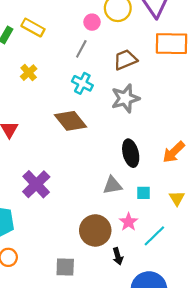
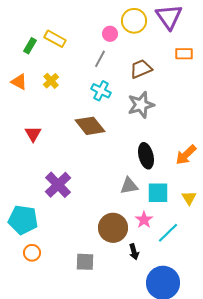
orange rectangle: (172, 44) -> (184, 54), size x0.6
cyan square: (144, 193) -> (158, 193), size x1.6

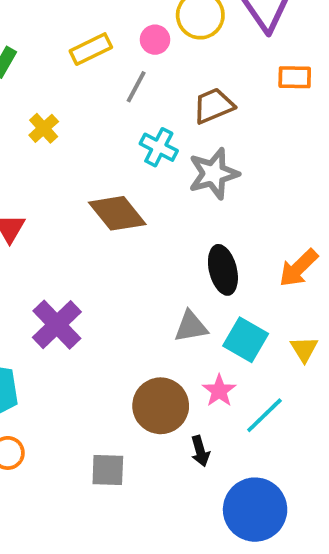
yellow rectangle: (55, 39) -> (91, 49), moved, turned -55
cyan cross: (101, 91) -> (159, 147), moved
cyan square: (158, 193) -> (246, 340), turned 30

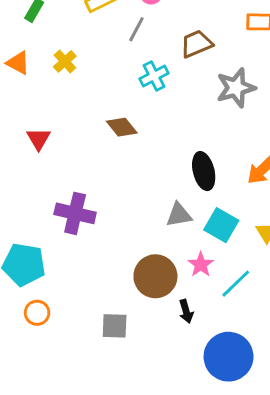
cyan cross: (159, 147) -> (154, 76), turned 36
gray star: (214, 174) -> (236, 88), moved
brown diamond: (117, 213) -> (122, 127), size x0.7
purple cross: (57, 325) -> (75, 213), turned -33

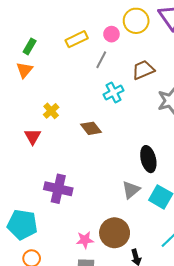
yellow cross: (65, 61) -> (51, 111), moved
orange triangle: (18, 63) -> (24, 70), moved, turned 42
gray triangle: (179, 215) -> (131, 190), turned -30
pink star: (201, 265) -> (85, 240), moved, turned 30

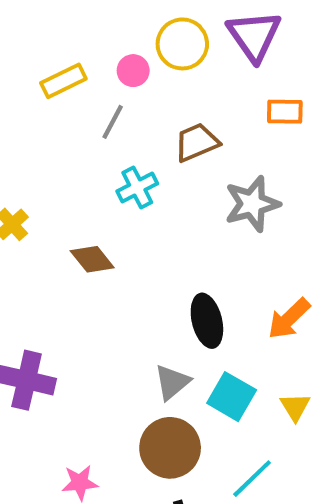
brown circle: (115, 233) -> (170, 448), moved

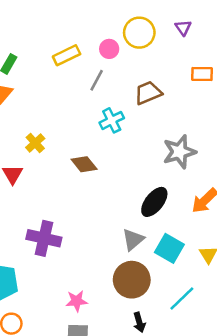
purple triangle: (254, 36) -> (183, 28), size x0.5
gray star: (252, 204) -> (179, 152), moved
black ellipse: (207, 321) -> (154, 202), turned 52

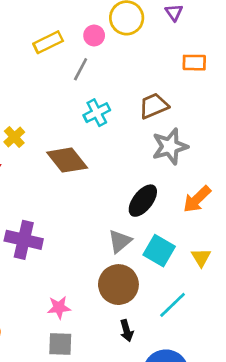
brown trapezoid: (148, 93) -> (154, 106), moved
brown diamond: (84, 164) -> (67, 160), size x1.4

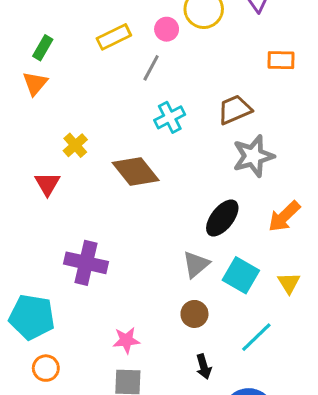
brown circle: (118, 285) -> (194, 314), size x0.6

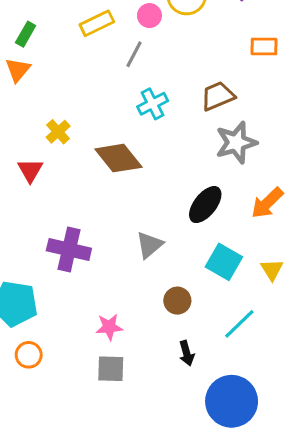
gray triangle: (196, 264) -> (149, 245), moved

